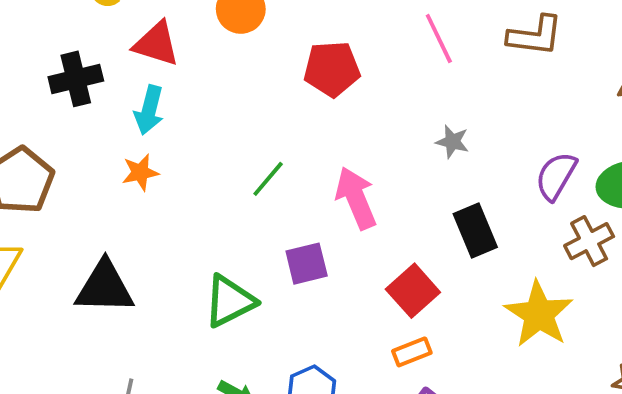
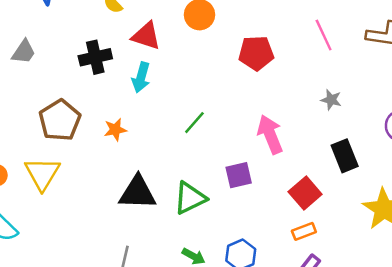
orange star: (140, 172) -> (115, 130), moved
green line: (268, 179) -> (194, 123), moved
black triangle: (105, 287) -> (138, 193), moved

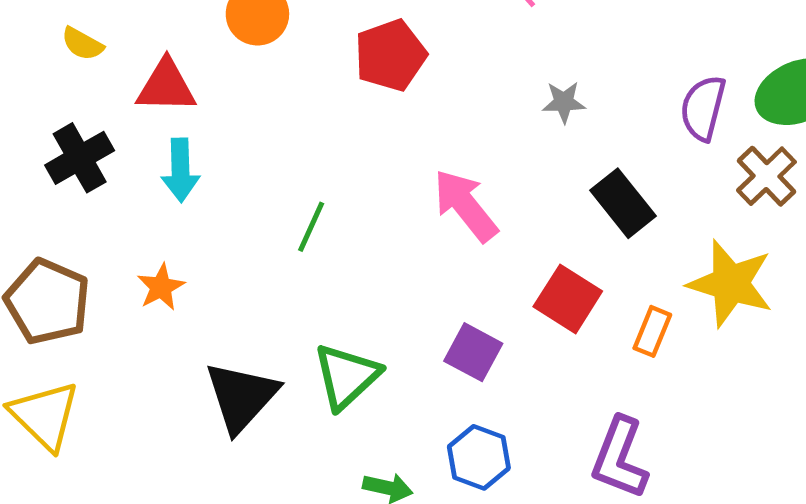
purple square: (239, 175) -> (473, 352), moved, turned -32
black triangle: (138, 193) -> (241, 397), turned -33
orange rectangle: (304, 231) -> (652, 331), moved, turned -30

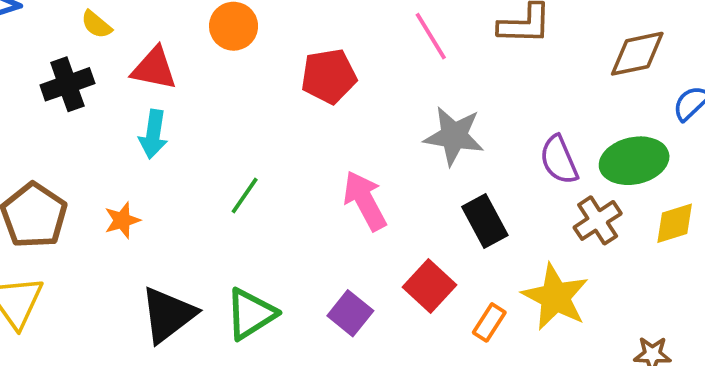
gray star: (564, 102) -> (454, 136), size x1.8
purple semicircle: (703, 108) -> (559, 160), turned -48
black cross: (80, 158) -> (67, 84), moved

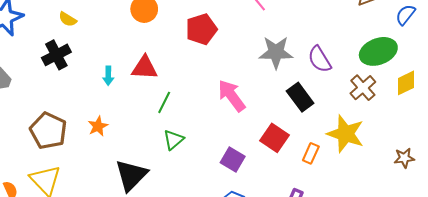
red triangle: (154, 68) -> (145, 68), moved
cyan arrow: (153, 134) -> (108, 76), size x0.7
purple semicircle: (559, 160) -> (320, 59), moved
green triangle: (251, 314) -> (173, 140), moved, size x0.7

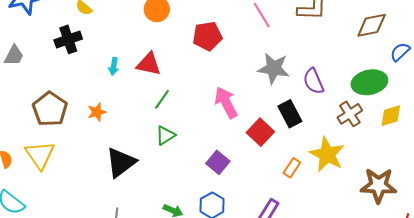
red square: (275, 138) -> (260, 132), moved
brown star: (404, 158) -> (378, 185), size x1.8

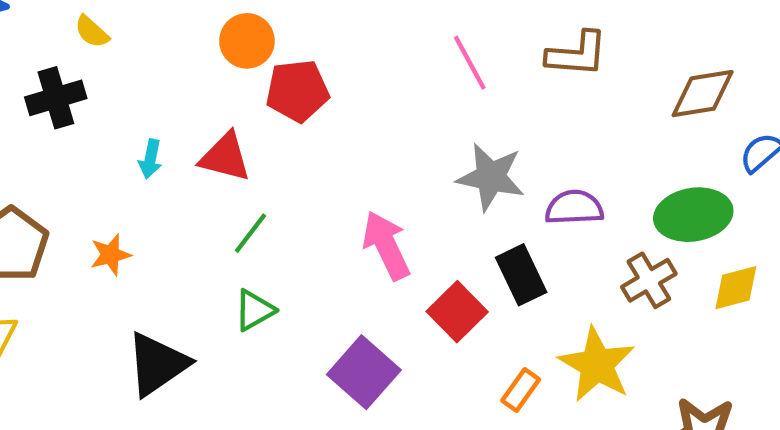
red pentagon: (207, 36) -> (297, 91), moved
purple semicircle: (313, 81) -> (574, 208), turned 108
purple square: (218, 162) -> (364, 372), size x1.4

